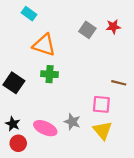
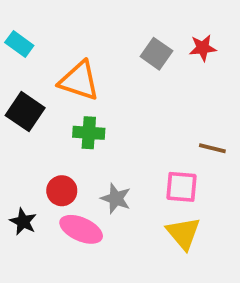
cyan rectangle: (29, 14) -> (19, 44), moved
black square: (14, 83) -> (25, 112), moved
gray star: (72, 122) -> (116, 198), moved
red circle: (18, 143) -> (62, 191), moved

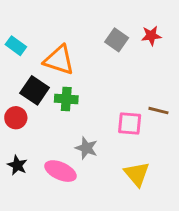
cyan rectangle: (19, 44) -> (16, 46), moved
black square: (25, 112) -> (35, 90), moved
pink square: (181, 187) -> (130, 124), moved
red circle: (62, 191) -> (16, 118), moved

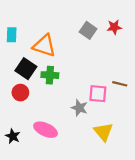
cyan rectangle: (16, 46) -> (12, 35), turned 56
red circle: (16, 118) -> (20, 93), moved
gray star: (86, 148) -> (79, 108), moved
black star: (17, 165) -> (13, 136), moved

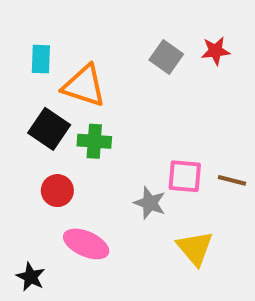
cyan rectangle: (12, 35) -> (41, 59), moved
brown line: (120, 84) -> (232, 180), moved
red circle: (20, 93) -> (57, 191), moved
black star: (13, 136) -> (31, 277), moved

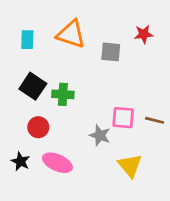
gray square: (166, 57) -> (111, 52), moved, turned -30
orange triangle: (84, 86) -> (71, 34), moved
black star: (31, 277) -> (20, 161), moved

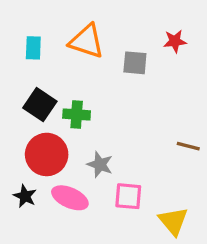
pink square: (123, 118) -> (128, 196), moved
red circle: (38, 127) -> (47, 154), size x1.6
gray star: (100, 135) -> (100, 164), moved
yellow triangle: (130, 165) -> (173, 221), moved

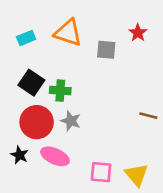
red star: (175, 41) -> (138, 33), turned -30
cyan rectangle: (33, 48) -> (26, 38), turned 66
gray star: (100, 164) -> (71, 121), moved
pink square: (128, 196) -> (101, 172), moved

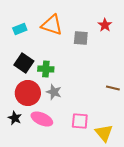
pink square: (101, 172) -> (80, 121), moved

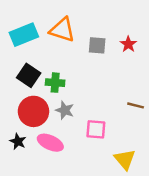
red star: (105, 25) -> (128, 44), moved
cyan rectangle: (20, 29) -> (24, 35), size x1.6
pink square: (80, 121) -> (96, 129), moved

